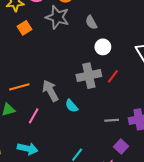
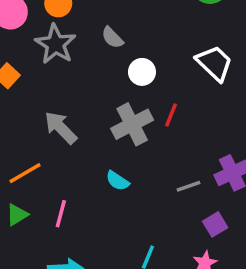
gray star: (57, 17) -> (55, 44), turned 30
gray arrow: (50, 91) -> (61, 128), moved
purple square: (121, 147) -> (215, 224), turned 32

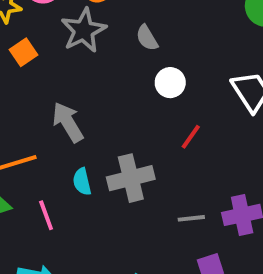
gray cross: (132, 124) -> (131, 178), moved
cyan semicircle: (117, 181) -> (82, 182), moved, turned 30
pink line: (61, 214) -> (46, 215), turned -48

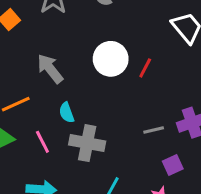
white circle: (170, 83) -> (111, 59), moved, size x1.5
gray cross: (131, 178) -> (87, 143), moved, turned 32

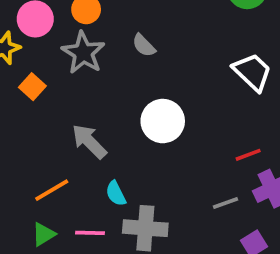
red line: (145, 68) -> (248, 155), moved, turned 48
pink line: (42, 142) -> (90, 233), turned -55

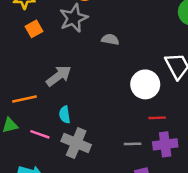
gray semicircle: (144, 45) -> (110, 39), moved, turned 126
white circle: (163, 121) -> (145, 84), moved
gray arrow: (89, 141) -> (59, 76), turned 80

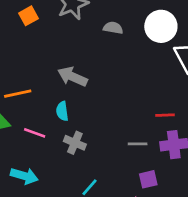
gray arrow: (59, 76) -> (72, 77), moved, turned -120
white circle: (145, 84) -> (161, 26), moved
gray cross: (76, 143) -> (75, 143), size x0.7

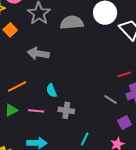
gray semicircle: (113, 28) -> (72, 23), size x1.6
gray arrow: (72, 77) -> (38, 54), moved
gray line: (138, 144) -> (110, 100), turned 48

